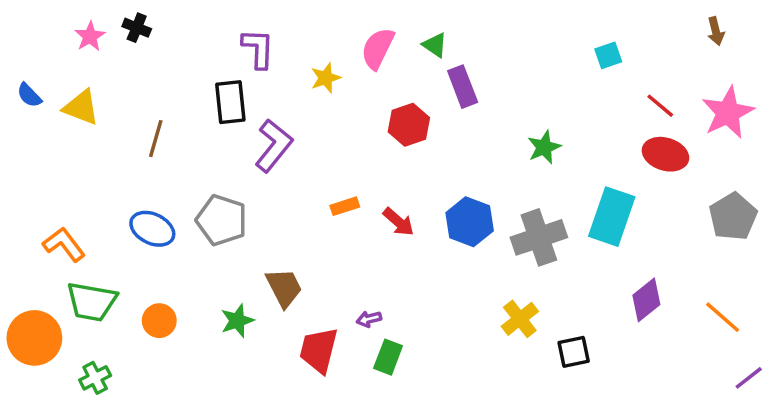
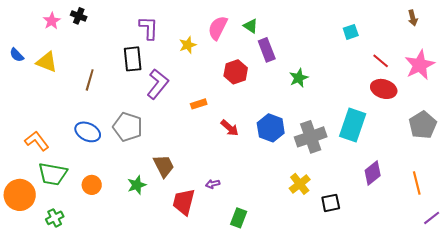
green star: (544, 147) -> (299, 78), moved
orange rectangle: (345, 206) -> (199, 104), moved
orange line: (723, 317) -> (417, 183), turned 35
green rectangle: (388, 357) -> (239, 218), moved

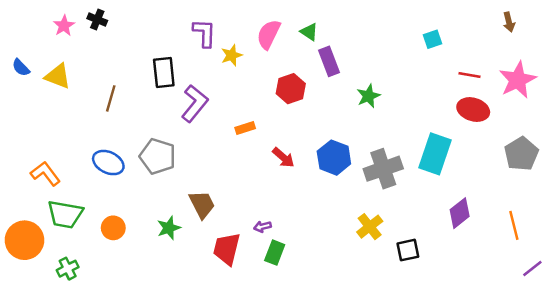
purple L-shape: (149, 28) -> (204, 33), moved
red line: (381, 61) -> (470, 75), turned -30
green rectangle: (239, 218) -> (275, 253), moved

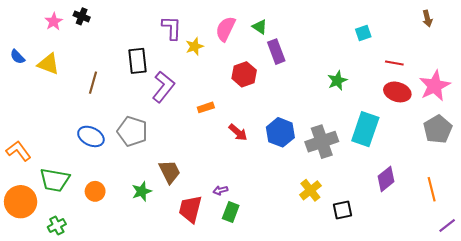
pink star: (518, 80) -> (435, 86), moved
green star: (368, 96) -> (337, 81), moved
orange L-shape: (45, 174) -> (18, 151), moved

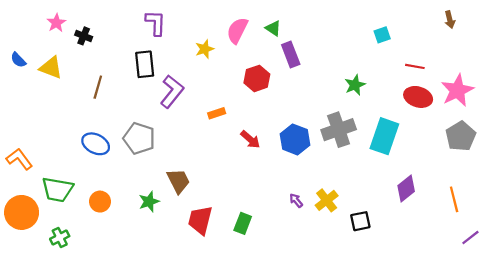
black cross: (82, 16) -> (84, 36), moved
purple L-shape: (172, 28) -> (156, 23), moved
gray cross: (322, 142) -> (339, 130), moved
purple arrow: (220, 190) -> (296, 200), moved, turned 64

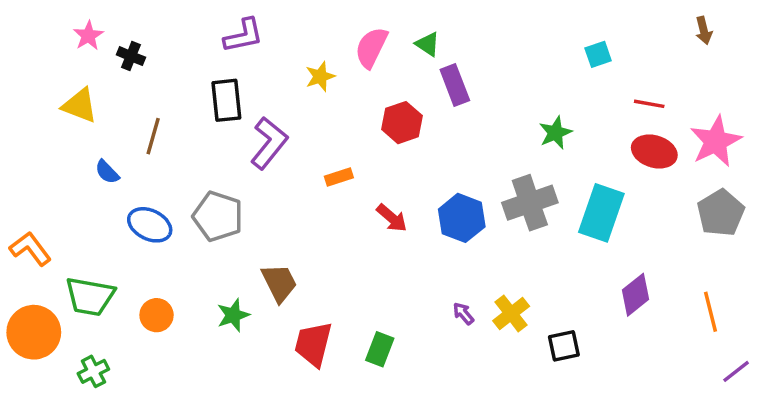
purple L-shape: (156, 23) -> (243, 36), turned 76
blue semicircle: (18, 60) -> (107, 172), moved

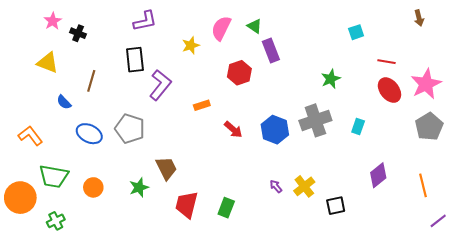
red ellipse: (654, 152) -> (389, 90), turned 35
cyan rectangle: (601, 213) -> (358, 127), size x0.5
orange L-shape: (30, 249) -> (30, 136), moved

